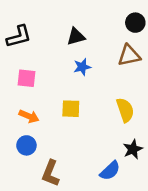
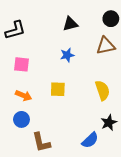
black triangle: (76, 37) -> (70, 24), moved
brown L-shape: (51, 173) -> (41, 142), turned -35

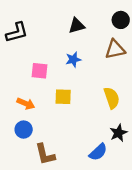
pink square: (21, 64) -> (39, 71), moved

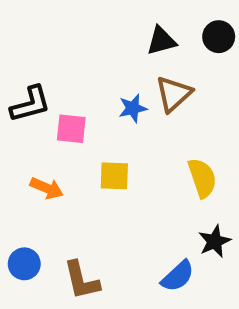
black triangle: (77, 26) -> (161, 41), moved
black L-shape: (17, 32) -> (30, 104), moved
brown triangle: (115, 49) -> (174, 94), moved, turned -30
blue circle: (24, 130) -> (24, 264), moved

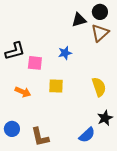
black circle: (219, 37) -> (100, 12), moved
brown triangle: (174, 94) -> (100, 33), moved

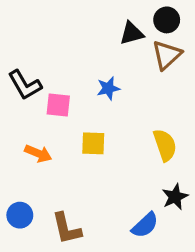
black L-shape: (15, 51) -> (25, 85), turned 75

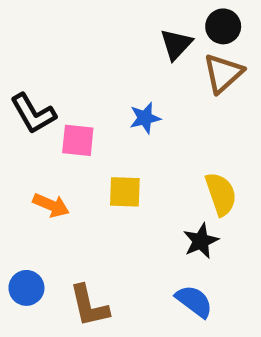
black triangle: (132, 33) -> (176, 44), turned -32
black star: (175, 197) -> (201, 241), moved
blue semicircle: (145, 225) -> (194, 301), turned -100

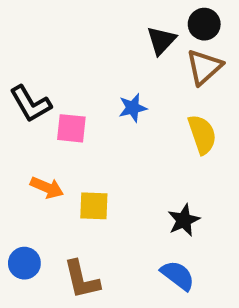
yellow square: (125, 192) -> (94, 206), moved
yellow semicircle: (221, 194) -> (202, 134), moved

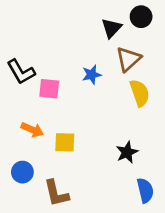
brown triangle: (204, 67) -> (128, 59), moved
blue circle: (24, 263) -> (22, 172), moved
blue semicircle: (178, 275) -> (145, 190), moved, turned 40

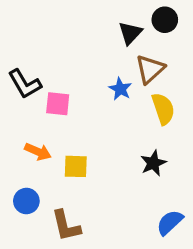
blue star: (92, 75) -> (120, 89), moved, turned -30
black star: (127, 152) -> (153, 163), moved
blue semicircle: (145, 190) -> (170, 222), turned -120

